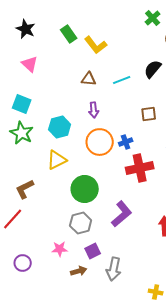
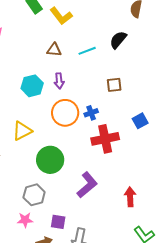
cyan hexagon: (60, 127) -> (32, 86), moved
gray hexagon: (81, 223) -> (34, 195), moved
purple square: (93, 251) -> (58, 222), turned 35

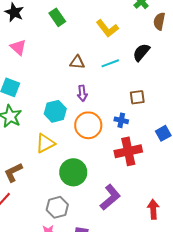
yellow L-shape: (61, 16) -> (107, 28), moved
cyan hexagon: (32, 86) -> (55, 111), moved
blue cross: (91, 113) -> (121, 120), moved, turned 32

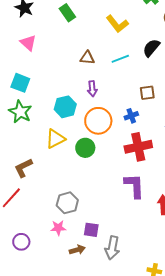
blue cross: (121, 120) -> (131, 116), turned -32
green circle: (73, 172) -> (85, 148), moved, size x0.7
purple L-shape: (110, 197) -> (134, 186), moved, turned -52

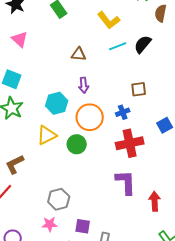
cyan line: (120, 59) -> (118, 46), moved

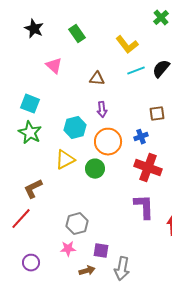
pink triangle: (20, 39) -> (54, 66), moved
red cross: (130, 143) -> (148, 168), turned 32

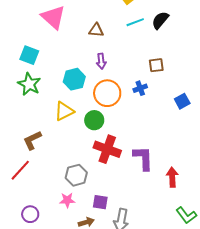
pink triangle: (54, 66) -> (53, 17), size x1.5
red cross: (148, 168) -> (107, 149), moved

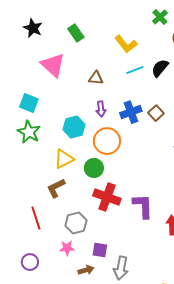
brown square: (156, 65) -> (156, 113), turned -35
blue cross: (140, 88) -> (131, 112), moved, size x1.5
brown L-shape: (32, 140) -> (56, 188), moved
red line: (20, 170) -> (36, 218), moved, turned -60

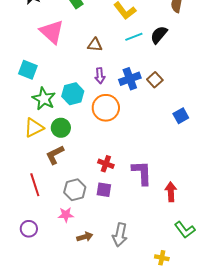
green star: (29, 132) -> (44, 99), moved
yellow triangle: (64, 159) -> (34, 128), moved
green circle: (94, 168) -> (61, 128), moved
red cross: (107, 197) -> (106, 164), size x0.6
purple square: (100, 250) -> (104, 190), moved

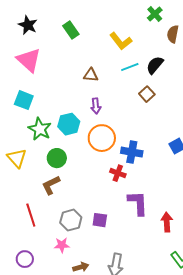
pink triangle: (52, 32) -> (29, 60), moved
blue cross: (130, 79) -> (132, 152), moved, turned 30
brown square: (155, 80) -> (147, 94), moved
yellow triangle: (34, 128) -> (17, 158), moved, turned -45
red cross: (106, 164) -> (118, 173), moved

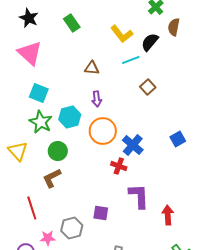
black semicircle: (155, 65) -> (150, 42), moved
cyan square: (24, 100) -> (39, 93), moved
blue cross: (132, 152) -> (133, 145), turned 30
gray hexagon: (71, 220) -> (72, 228), moved
pink star: (62, 245) -> (48, 238), moved

